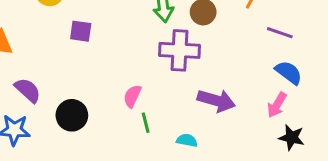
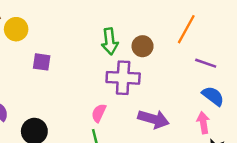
pink semicircle: (132, 96) -> (99, 113), moved
pink arrow: (277, 105) -> (203, 123), turned 140

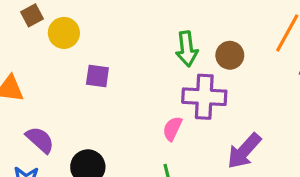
pink semicircle: (99, 113) -> (172, 129), moved
purple arrow: (153, 119) -> (244, 151), turned 116

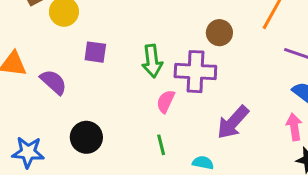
green arrow: (187, 49) -> (152, 61), moved
purple semicircle: (40, 140) -> (53, 82), moved

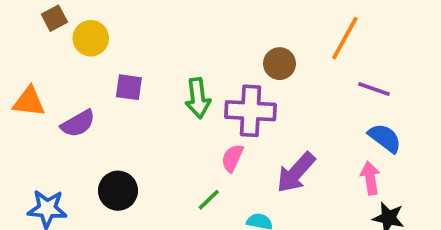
purple semicircle: (53, 82) -> (78, 123), turned 108
pink semicircle: (166, 101) -> (232, 158), moved
green line: (161, 145) -> (209, 200), turned 60

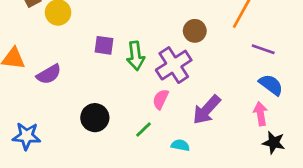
purple square: (129, 87) -> (104, 45), moved
purple cross: (250, 111) -> (174, 65), turned -36
black circle: (118, 191) -> (95, 118), moved

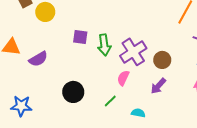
brown circle: (195, 31) -> (162, 60), moved
purple arrow: (207, 110) -> (158, 86), size x0.7

